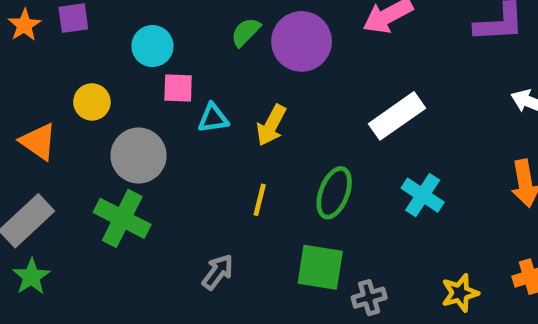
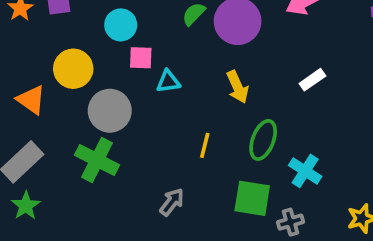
yellow circle: (92, 102) -> (73, 69), size x1.4
white rectangle: (397, 116) -> (312, 80), size x0.6
yellow arrow: (271, 125) -> (238, 87), moved, turned -52
cyan cross: (423, 195) -> (305, 171), moved

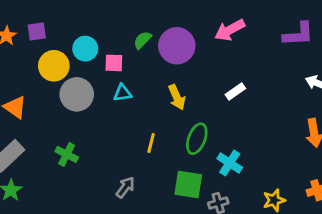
pink square: (141, 58) -> (114, 63), moved
yellow circle: (73, 69) -> (54, 66), moved
gray circle: (110, 111) -> (77, 94), moved
green cross: (97, 160) -> (67, 154), size x0.7

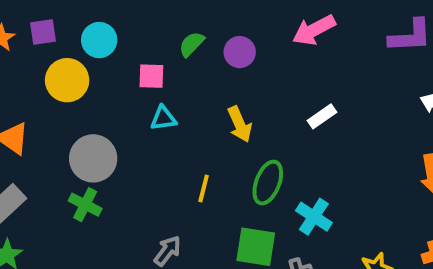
purple circle: (177, 46) -> (240, 52), size x0.6
cyan circle: (85, 49) -> (99, 40), moved
gray circle: (77, 94) -> (93, 158), moved

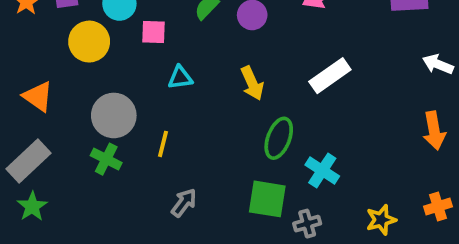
pink square: (151, 76) -> (154, 32), moved
white rectangle: (322, 116) -> (330, 76), size x1.5
yellow line: (204, 189) -> (163, 144), moved

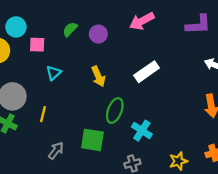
cyan triangle: (180, 78) -> (54, 73), turned -35
green square: (267, 199) -> (92, 140), moved

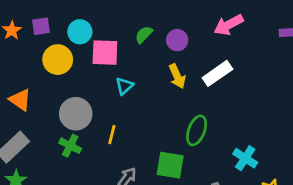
pink square: (37, 45) -> (105, 53), size x1.5
white rectangle: (147, 72) -> (217, 73), moved
yellow arrow: (98, 76) -> (177, 76), moved
cyan cross: (142, 131) -> (245, 158), moved

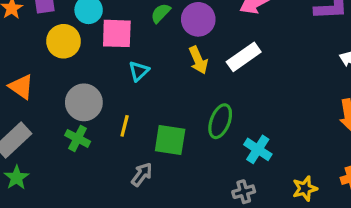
purple circle: (177, 40) -> (198, 19), size x1.4
cyan cross: (245, 158) -> (258, 149), moved
green square: (170, 165) -> (170, 140), moved

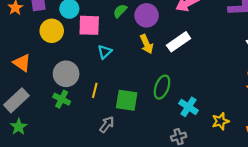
yellow star: (305, 189) -> (220, 121), moved

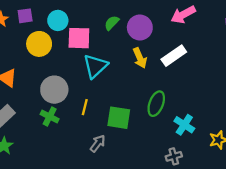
cyan triangle: (105, 52) -> (95, 66), size x1.6

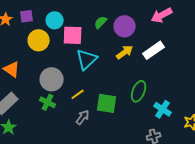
yellow arrow: (140, 58) -> (125, 52), turned -102
yellow line: (85, 107) -> (78, 94), turned 40
gray arrow: (98, 143) -> (83, 117), moved

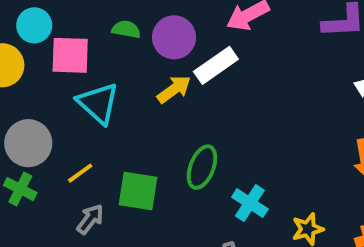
green semicircle: (101, 22) -> (126, 29), turned 56
white rectangle: (154, 50) -> (216, 65), moved
cyan triangle: (87, 59) -> (98, 103), turned -35

